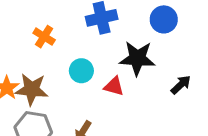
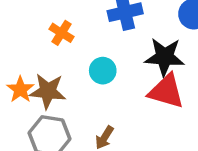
red triangle: (114, 86) -> (166, 91), moved, size x1.6

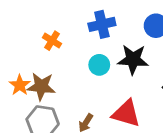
cyan circle: (103, 71) -> (99, 65), moved
red triangle: (166, 91) -> (126, 113), moved

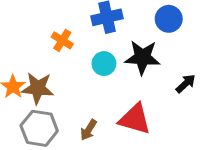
orange cross: (52, 41) -> (62, 40), moved

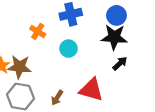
black star: (142, 57) -> (114, 37), moved
black arrow: (186, 84) -> (120, 63), moved

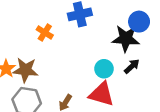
blue circle: (117, 15) -> (139, 22), moved
cyan circle: (69, 49) -> (104, 69), moved

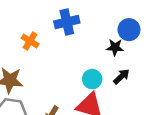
black star: (126, 39) -> (115, 47), size x0.6

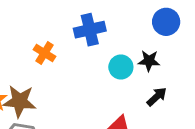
blue circle: (129, 30) -> (166, 22), moved
cyan circle: (92, 79) -> (121, 67), moved

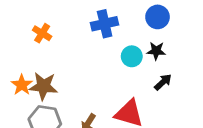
blue circle: (166, 22) -> (158, 17), moved
orange cross: (45, 53) -> (42, 33), moved

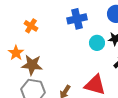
orange star: (22, 85) -> (16, 53), moved

